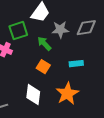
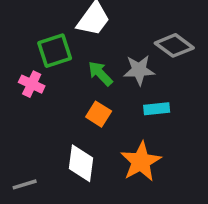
gray diamond: (86, 28) -> (174, 45), turned 45
gray star: (60, 30) -> (139, 70), moved

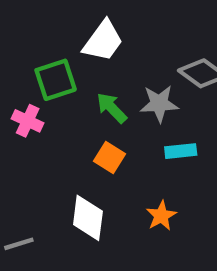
orange star: (141, 162) -> (161, 216), size x0.6

